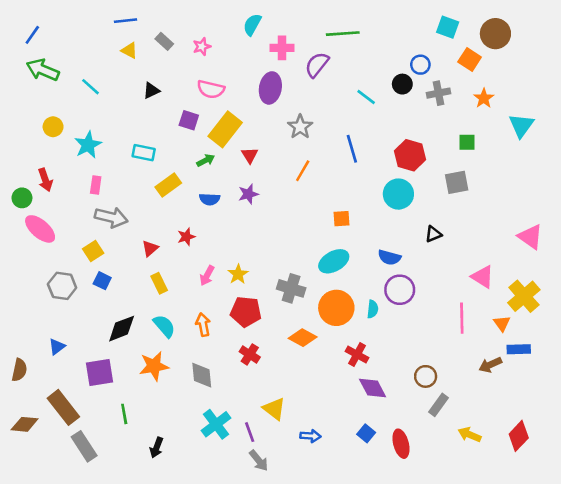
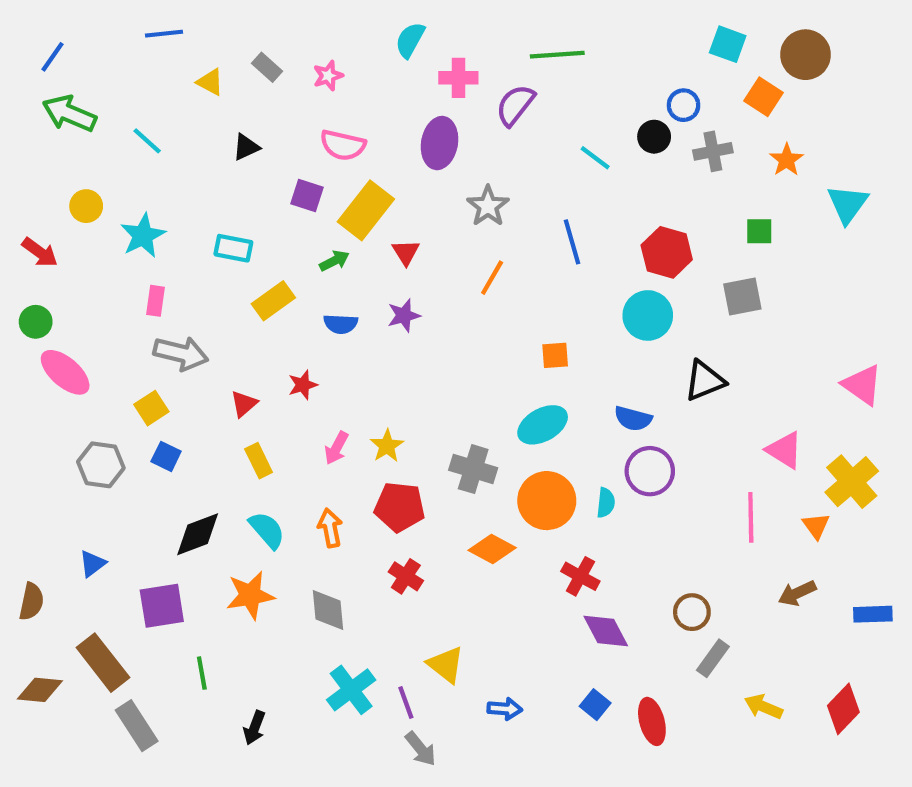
blue line: (125, 21) -> (164, 34), moved
red arrow: (45, 180) -> (40, 252), moved, turned -35
black triangle: (433, 234) -> (705, 381), size x1.5
blue rectangle: (519, 349) -> (873, 614), moved

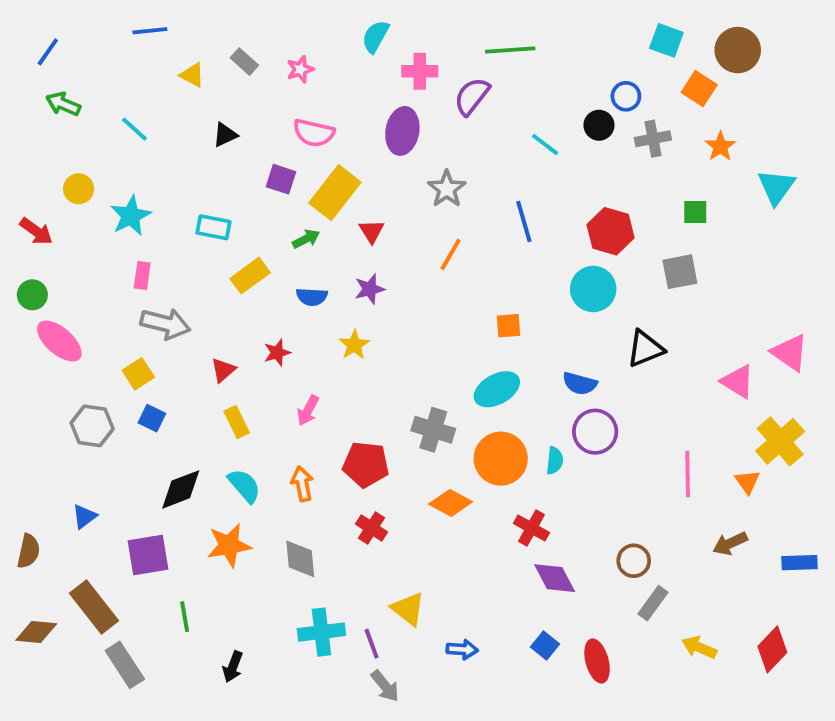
green arrow: (69, 114) -> (63, 104), size x0.7
yellow star: (387, 446) -> (354, 345), moved
pink triangle: (784, 450) -> (738, 382), moved
cyan cross: (351, 690) -> (321, 632), turned 30

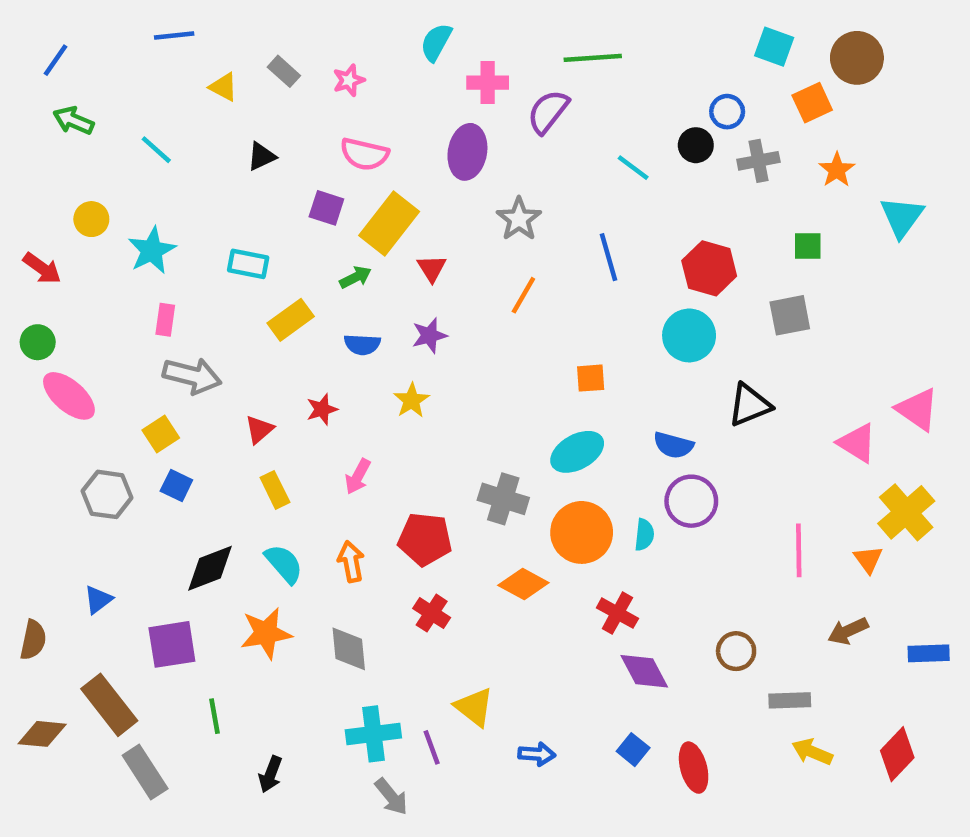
orange square: (699, 89) -> (812, 103), turned 32
gray rectangle: (653, 603) -> (790, 700), moved, turned 52
gray arrow: (385, 686) -> (391, 797), moved

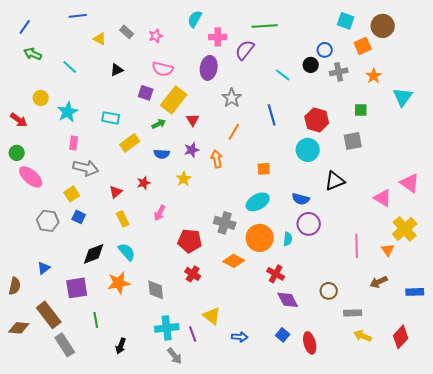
orange arrow: (351, 562) -> (217, 159), moved

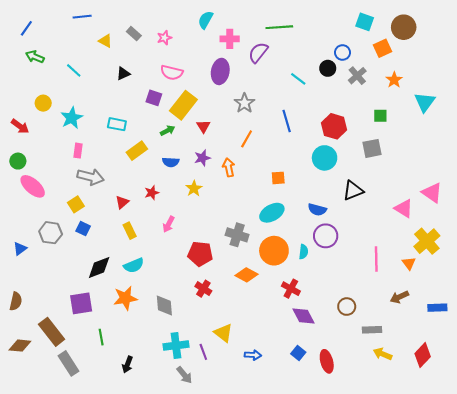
gray cross: (339, 72) -> (357, 76), turned -30
cyan semicircle: (127, 252) -> (134, 265), turned 108
blue triangle: (44, 268) -> (20, 249), moved

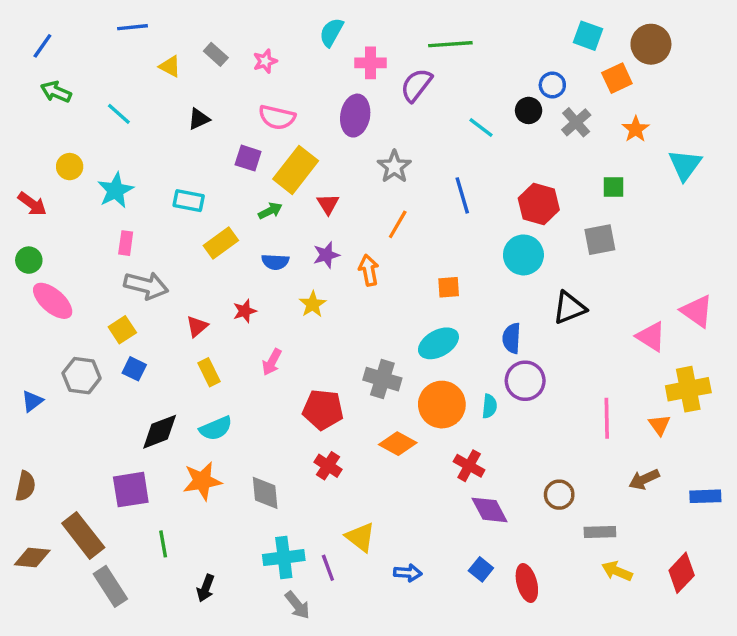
blue semicircle: (317, 210) -> (512, 338), turned 78
yellow cross: (427, 241) -> (688, 389), turned 30

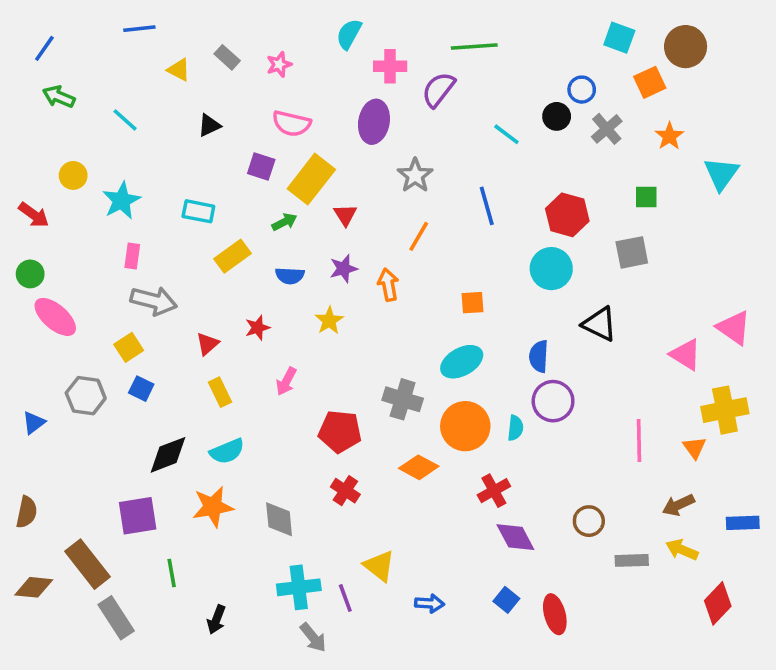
black triangle: (569, 308) -> (600, 324), turned 48
red cross: (469, 466) -> (494, 491), turned 32
yellow arrow: (617, 571) -> (682, 550), moved

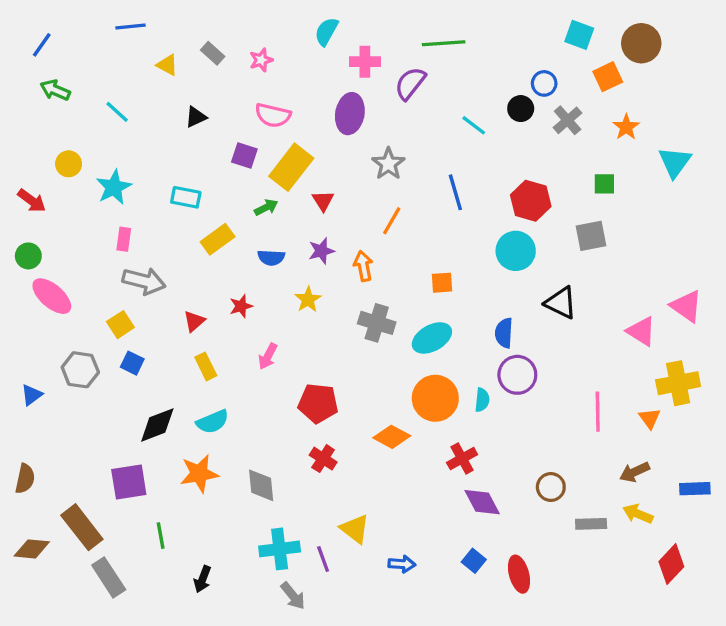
gray cross: (403, 399) -> (377, 323), moved

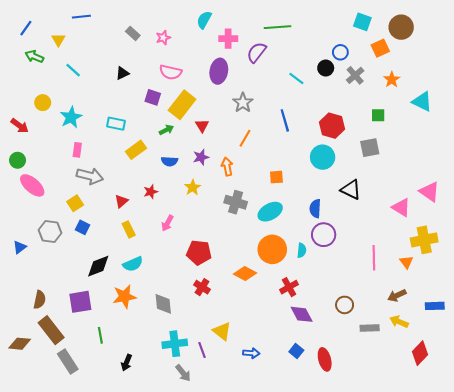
yellow triangle: (167, 65) -> (58, 40), moved, turned 32
cyan triangle: (675, 162) -> (422, 102), turned -40
brown semicircle: (25, 479) -> (40, 300), moved

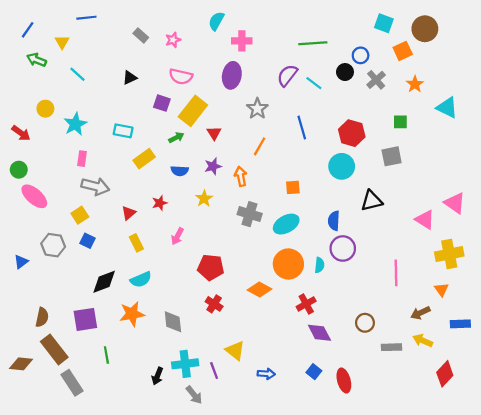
green line: (277, 27) -> (313, 43), moved
purple semicircle: (257, 52) -> (287, 75), moved
black triangle: (351, 190) -> (372, 201), turned -40
orange triangle: (406, 262) -> (442, 290), moved
black arrow: (127, 363) -> (157, 376), moved

